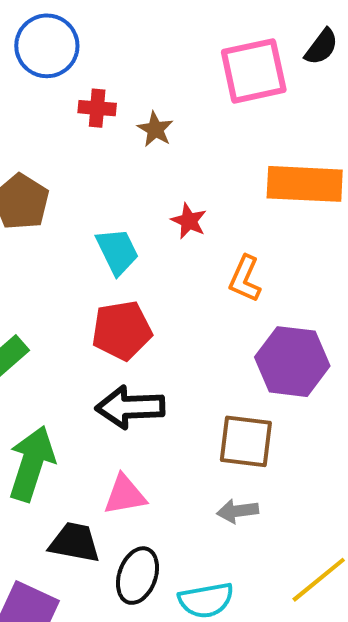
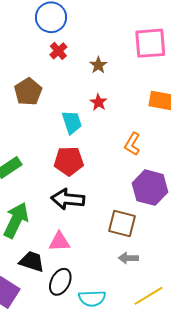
red cross: (97, 108) -> (58, 51), moved, turned 36
red star: (189, 221) -> (98, 102), moved
gray arrow: (238, 511) -> (128, 258), moved

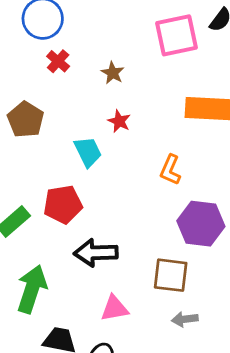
red pentagon: (69, 161) -> (63, 204), moved
pink triangle: (59, 242) -> (114, 308), moved

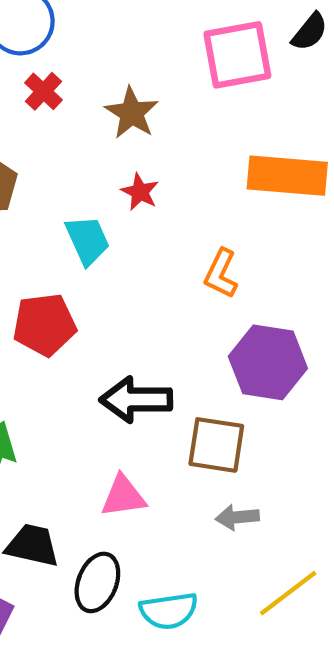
brown star: (113, 73) -> (132, 113), size x1.4
black arrow: (96, 253) -> (136, 400), moved

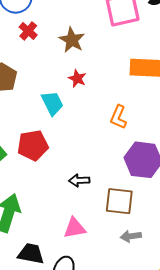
black arrow: (136, 400) -> (79, 180), size x0.6

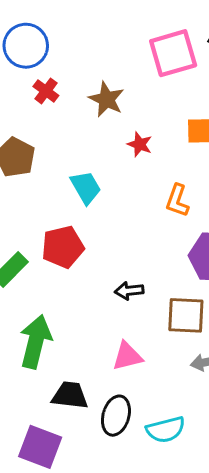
red star: (77, 79) -> (140, 144), moved

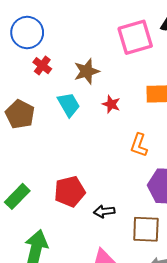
brown star: (106, 99) -> (87, 71), turned 30
cyan trapezoid: (86, 187) -> (69, 105), moved
red pentagon: (63, 247) -> (70, 192), moved

